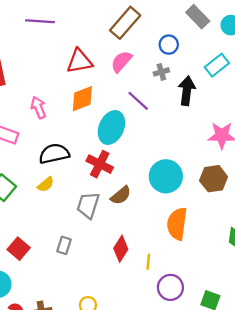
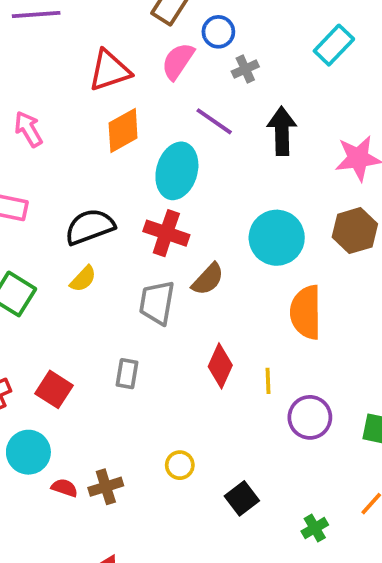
blue circle: (169, 45) -> (218, 32), moved
black arrow: (187, 91) -> (282, 131), moved
pink arrow: (38, 107) -> (28, 129), moved

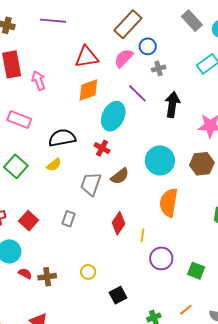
red cross: (166, 233) -> (102, 148), size x0.7

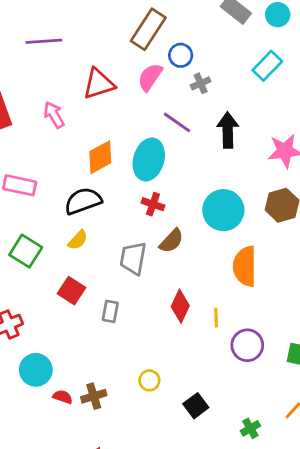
pink arrow: (38, 81) -> (54, 115), moved
orange diamond: (88, 90) -> (100, 157), moved
red cross: (102, 148) -> (153, 204), moved
red square: (29, 221) -> (72, 291), moved

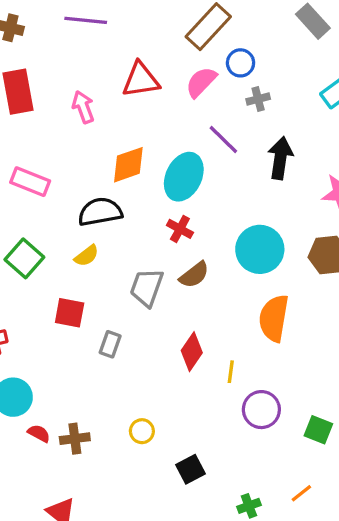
red square: (72, 291) -> (70, 313), turned -32

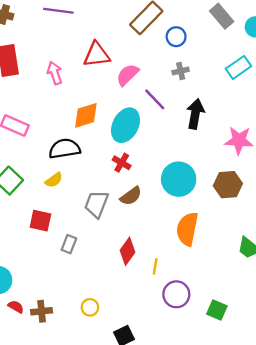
blue circle: (241, 63) -> (176, 37), moved
pink semicircle: (201, 82) -> (128, 75), moved

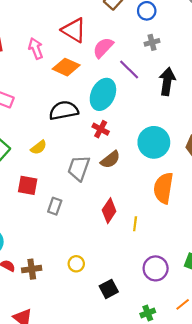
red triangle: (97, 55) -> (74, 30), turned 40
orange diamond: (86, 115) -> (66, 67), moved, turned 44
black semicircle: (65, 149) -> (64, 111), moved
purple circle: (176, 294) -> (156, 268), moved

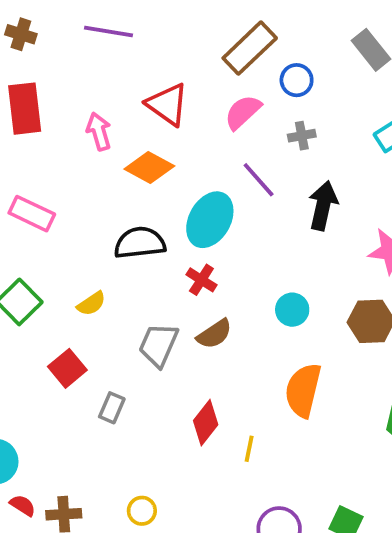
pink semicircle: (103, 48) -> (243, 112), moved
cyan circle: (154, 142) -> (292, 310), size x0.6
red square: (28, 185) -> (67, 368), turned 36

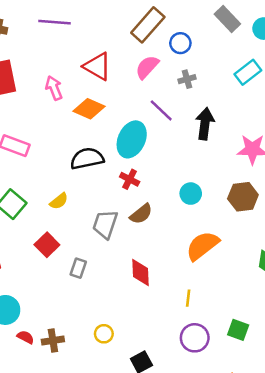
orange semicircle: (303, 390) -> (202, 246), turned 44
red diamond: (206, 423) -> (141, 272), turned -36
yellow line: (249, 449) -> (188, 298), moved

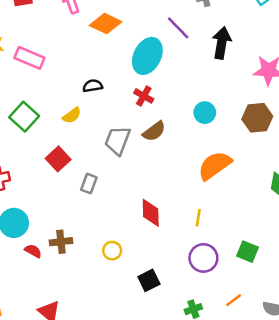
black semicircle: (87, 159) -> (93, 86), moved, size x0.6
red diamond: (141, 272) -> (151, 213), moved
brown cross: (53, 341) -> (61, 242), moved

